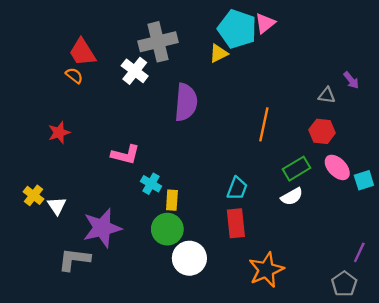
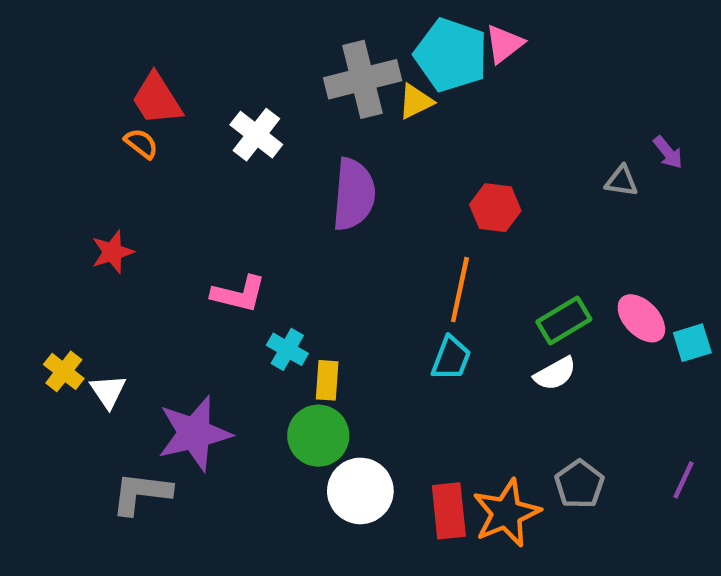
gray cross: (158, 42) -> (363, 79), moved
orange line: (264, 124) -> (460, 290), moved
red hexagon: (322, 131) -> (495, 208), moved
red rectangle: (236, 223) -> (449, 511), moved
gray pentagon: (344, 284) -> (579, 484), moved

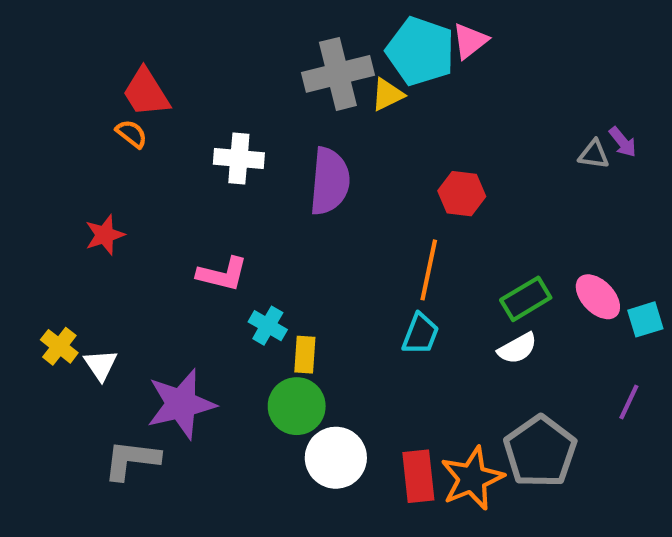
white cross: (256, 135) -> (239, 159), moved, turned -33
gray triangle: (621, 181) -> (594, 154), moved
purple line: (683, 480) -> (629, 402), moved
gray pentagon: (579, 484) -> (540, 452), size x1.6

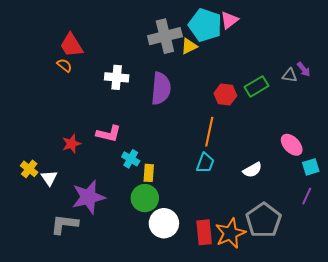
red star: (105, 235) -> (71, 144), moved
green rectangle: (526, 299) -> (256, 86), moved
cyan square: (645, 319) -> (311, 167), moved

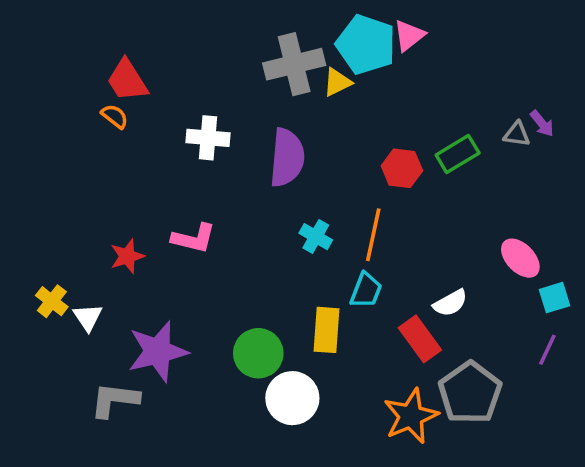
cyan cross: (131, 159) -> (316, 237), moved
yellow rectangle: (149, 173) -> (326, 330), moved, size x1.4
red rectangle: (204, 232) -> (420, 339), moved, turned -30

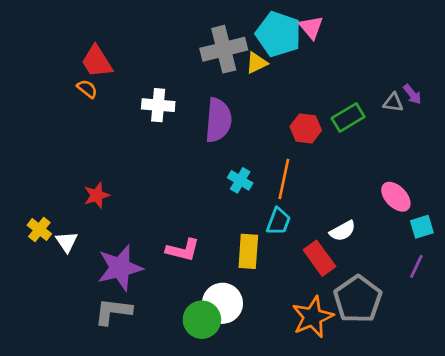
pink triangle: (409, 35) -> (311, 27), turned -32
pink L-shape: (194, 238) -> (183, 250), moved
green circle: (258, 353) -> (202, 320), moved
gray L-shape: (115, 400) -> (113, 311), moved

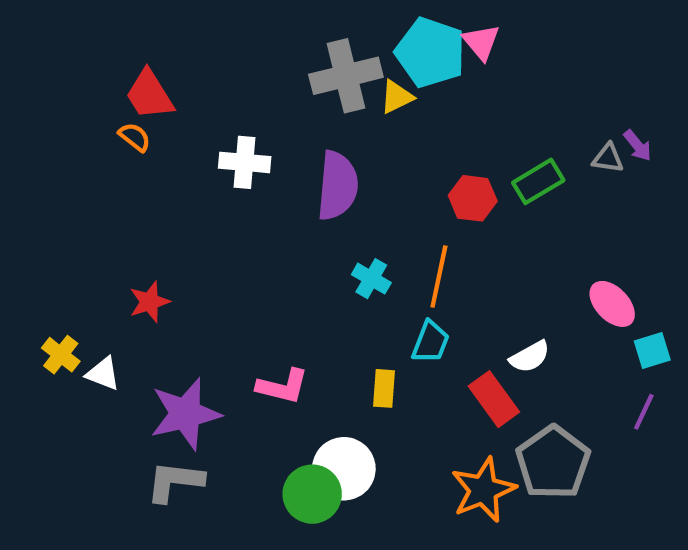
white triangle: (67, 242) -> (103, 374), turned -35
yellow rectangle: (248, 251) -> (384, 388), size x0.7

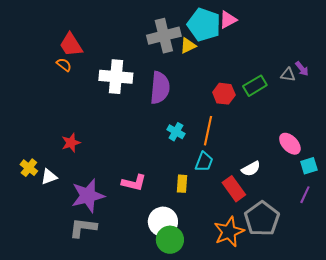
pink triangle: (481, 42) -> (228, 20), turned 42
white cross: (245, 162) -> (116, 77), size x1.4
white triangle: (103, 374) -> (49, 177), turned -42
green circle: (312, 494) -> (170, 240), moved

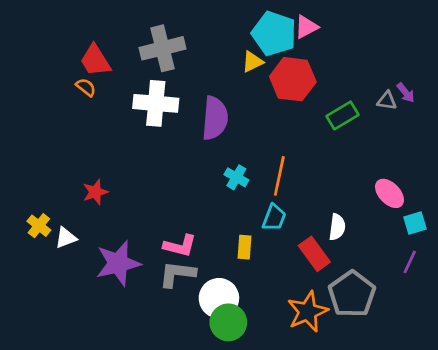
gray cross: (164, 36) -> (162, 48), moved
red hexagon: (224, 94) -> (293, 79), moved, size x1.5
white semicircle: (251, 169) -> (337, 227), turned -54
gray L-shape: (83, 228) -> (177, 274), moved

